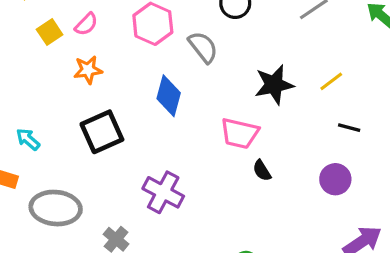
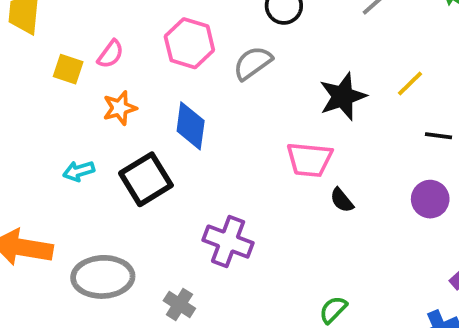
yellow square: (50, 32) -> (68, 69), turned -30
gray semicircle: (203, 47) -> (253, 63), turned -80
blue diamond: (169, 96) -> (191, 126), moved
cyan arrow: (28, 139) -> (79, 171), moved, turned -50

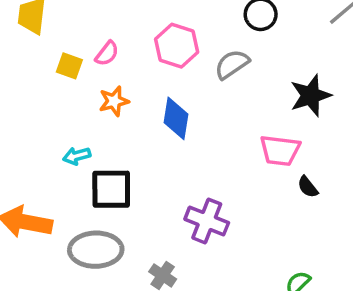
black square: (146, 179) -> (111, 189), moved, turned 30

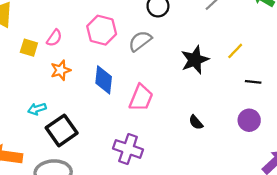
pink trapezoid: (280, 150) -> (141, 98), moved, turned -72
black square: (111, 189) -> (62, 130), turned -32

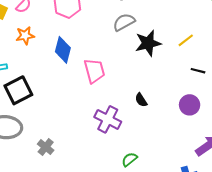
gray semicircle: (140, 41) -> (124, 22), moved
pink trapezoid: (141, 98) -> (94, 71), turned -45
purple cross: (128, 149) -> (108, 119), moved

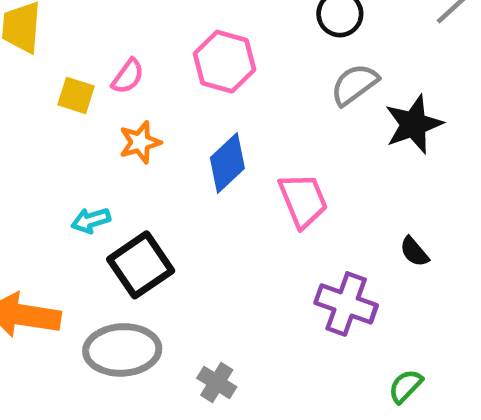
blue diamond: (63, 50) -> (227, 163), turned 40

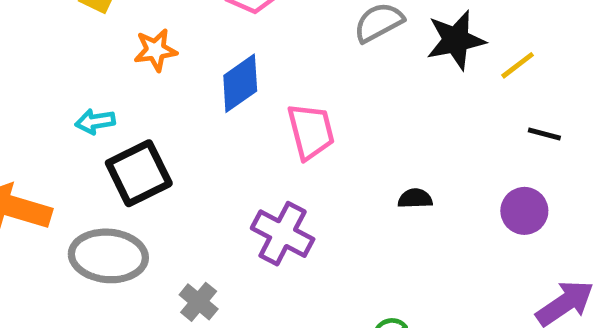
black star: (414, 124) -> (456, 40), moved
black semicircle: (414, 252) -> (415, 199), turned 120
purple cross: (346, 304) -> (283, 234), moved

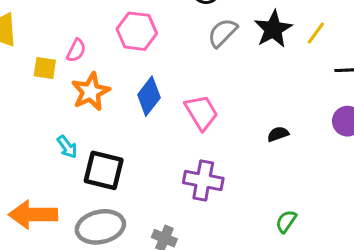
orange star: (155, 50) -> (91, 92), size x1.4
cyan arrow: (95, 121) -> (67, 147), turned -100
black square: (139, 173) -> (104, 170), turned -33

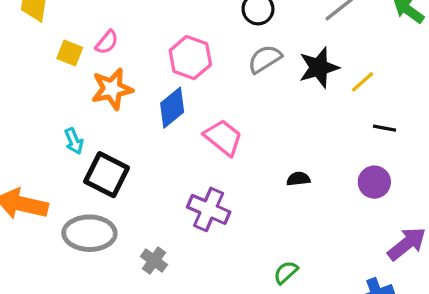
pink hexagon: (137, 31) -> (190, 58), moved
pink trapezoid: (201, 112) -> (223, 138), turned -33

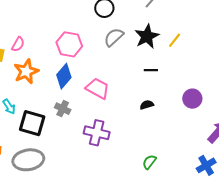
black line: (384, 128) -> (151, 70), moved
gray cross: (154, 261) -> (63, 109), moved

